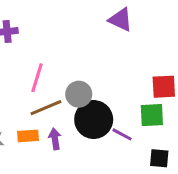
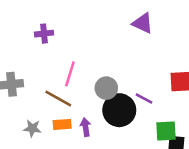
brown line: (46, 108) -> (58, 98), moved, turned 52
green square: (152, 115) -> (166, 131), moved
purple line: (122, 134) -> (144, 98), moved

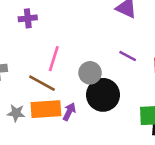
purple line: (144, 98) -> (128, 56), moved
orange rectangle: (62, 124) -> (46, 109), size x1.6
purple arrow: (86, 127) -> (69, 112), turned 36

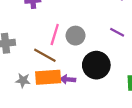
gray circle: (90, 73) -> (76, 36), moved
purple arrow: (69, 112) -> (68, 79), turned -112

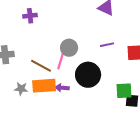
purple line: (117, 32) -> (107, 45), turned -40
pink line: (55, 34) -> (61, 60), moved

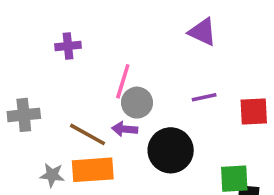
pink line: (61, 60) -> (123, 81), moved
purple arrow: (62, 88) -> (125, 129), moved

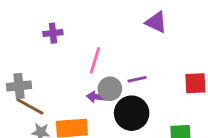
purple line: (204, 97) -> (137, 79), moved
gray circle: (137, 103) -> (110, 89), moved
brown line: (87, 134) -> (30, 106), moved

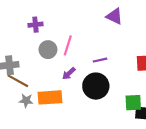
gray circle: (110, 89) -> (48, 50), moved
purple arrow: (96, 97) -> (69, 74), turned -48

